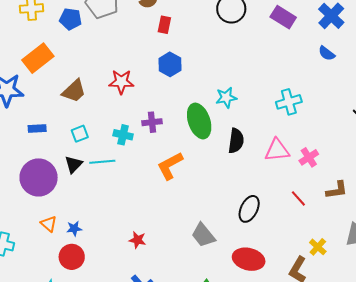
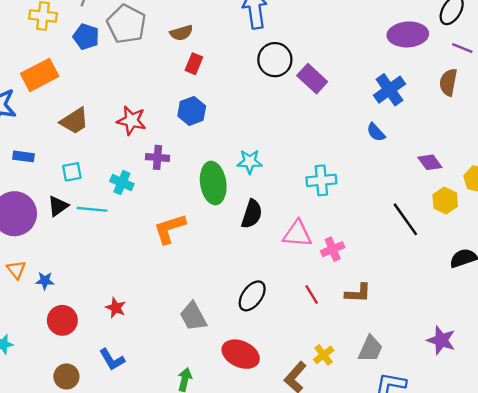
purple rectangle: (283, 17) -> (312, 79), moved
purple cross: (152, 122) -> (158, 157), moved
red circle: (72, 257) -> (62, 320), moved

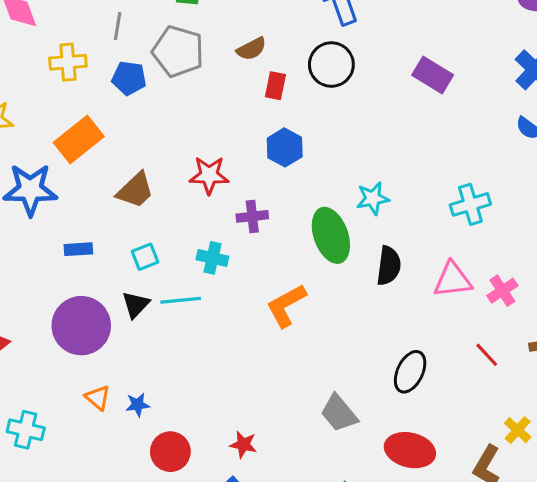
black circle: (275, 60) -> (331, 65), moved
red star: (116, 308) -> (243, 444), moved

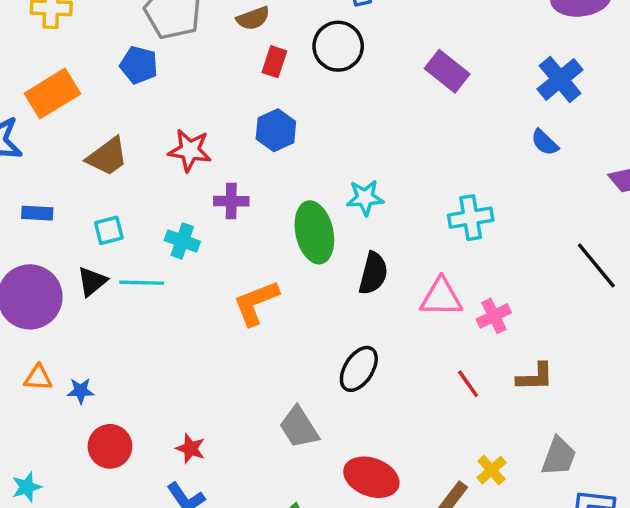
blue pentagon: (129, 78) -> (139, 65), moved
black ellipse: (410, 372) -> (359, 369), moved
orange triangle: (98, 398) -> (38, 378), turned -44

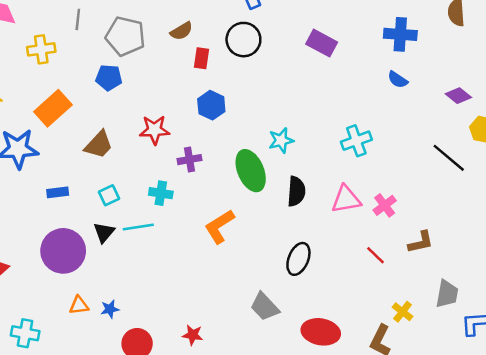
blue cross: (560, 79) -> (400, 34), turned -36

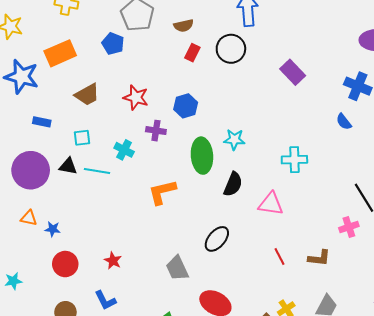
blue hexagon: (211, 105) -> (186, 106), moved
pink cross: (385, 205) -> (349, 227), moved
black triangle: (104, 232) -> (68, 166), turned 42
red star: (193, 335) -> (113, 261), moved

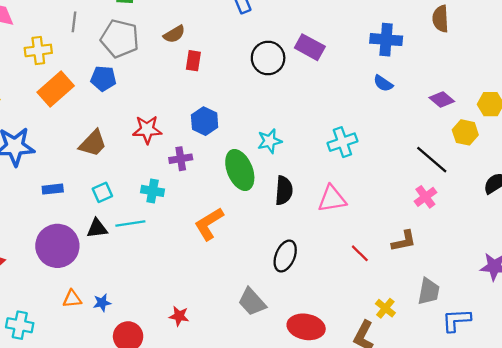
black circle: (231, 49) -> (268, 58), moved
orange rectangle: (60, 53) -> (56, 89), moved

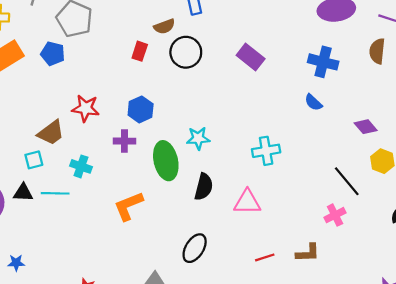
brown semicircle: (174, 34) -> (164, 26), moved
black circle: (268, 58) -> (186, 52), moved
brown trapezoid: (93, 143) -> (51, 133), moved
purple cross: (181, 159) -> (124, 141), moved
red line: (360, 253) -> (265, 257), turned -72

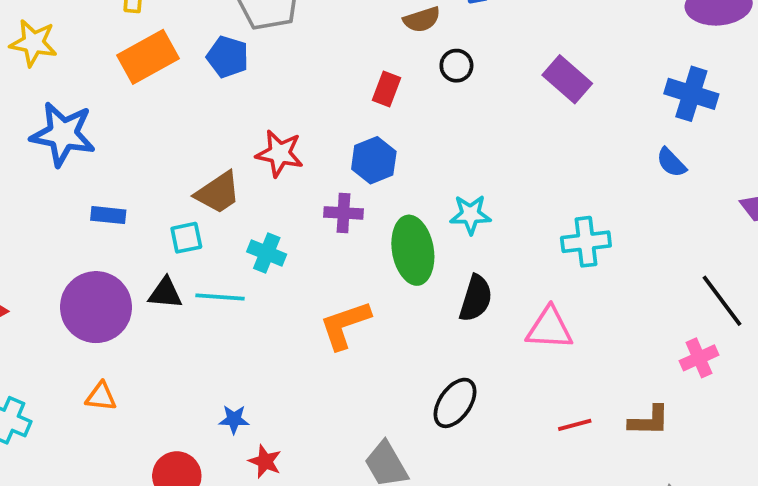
red rectangle: (140, 51) -> (387, 89), moved
black circle: (186, 52) -> (456, 66), size x0.6
blue star: (16, 263) -> (234, 419), moved

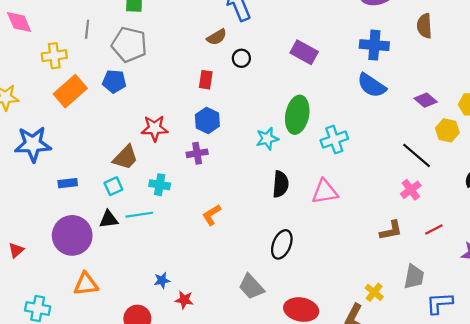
blue semicircle: (671, 163) -> (372, 85), size x1.6
green ellipse: (413, 250) -> (297, 115), moved, turned 33
orange L-shape: (345, 325) -> (212, 215), size x0.7
orange triangle: (101, 397) -> (86, 284), size x1.4
red line: (575, 425) -> (434, 229), moved

